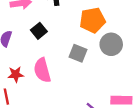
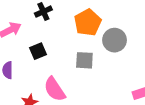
black square: (39, 31) -> (38, 51), turned 35

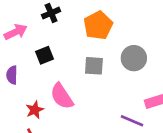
gray circle: (115, 40) -> (134, 58), moved

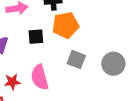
orange pentagon: (98, 25) -> (66, 25), moved

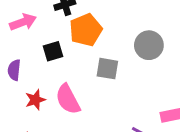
gray circle: (113, 64) -> (149, 45), moved
red star: (12, 82) -> (35, 100), moved

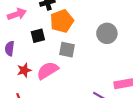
gray square: (107, 69) -> (67, 50), moved
pink semicircle: (68, 99) -> (48, 71), turned 85

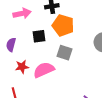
orange pentagon: (62, 21) -> (63, 25), turned 30

